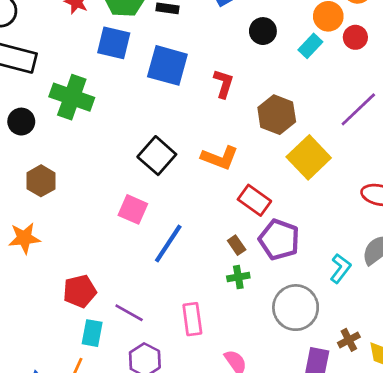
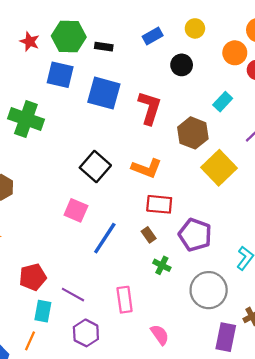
cyan rectangle: (310, 46) -> (223, 102), moved
red L-shape: (224, 84) -> (150, 108), size x1.4
red rectangle: (254, 200) -> (159, 204), moved, turned -30
brown rectangle: (237, 245) -> (149, 235), moved
green cross: (238, 277) -> (162, 265), turned 36

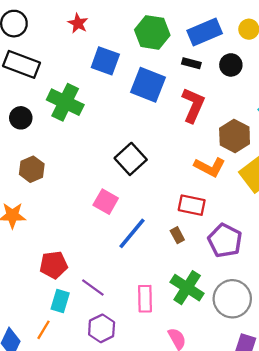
blue rectangle: (153, 36) -> (205, 32), size x1.6
green hexagon: (69, 37) -> (152, 32), moved
black rectangle: (104, 47) -> (191, 63), moved
orange L-shape: (147, 168) -> (210, 167), moved
green cross: (162, 265) -> (187, 288), moved, size x1.8

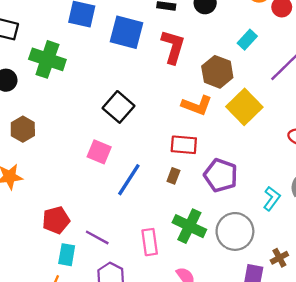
brown rectangle: (177, 235) -> (173, 176), turned 56

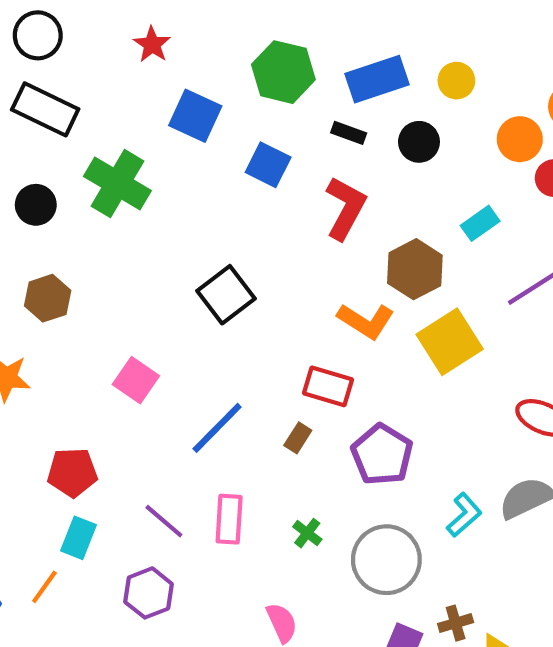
blue square: (126, 32) -> (268, 165), size x0.7
pink square: (99, 152) -> (136, 380), moved
green cross: (189, 226) -> (307, 533), size x0.5
purple line: (97, 237) -> (164, 521), moved
pink rectangle: (150, 242) -> (229, 519), moved

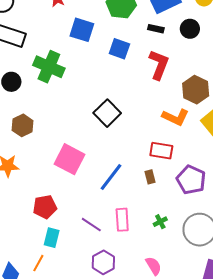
pink square: (136, 380) -> (69, 159), size x1.4
brown rectangle: (298, 438) -> (150, 177), turned -40
green cross: (307, 533) -> (160, 222), turned 32
purple hexagon: (149, 593) -> (103, 262), moved

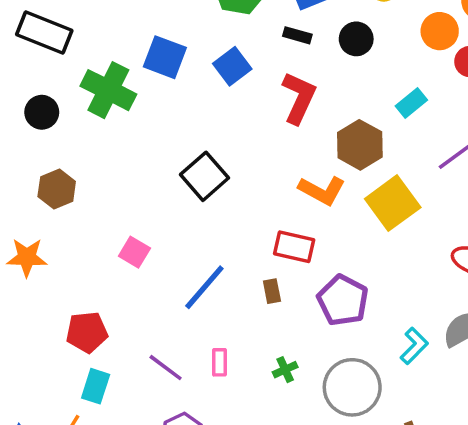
blue square: (82, 30) -> (165, 57), moved
blue square: (119, 49) -> (232, 66), turned 30
pink square: (69, 159) -> (134, 252), size x0.6
pink rectangle: (122, 220) -> (219, 362), size x0.7

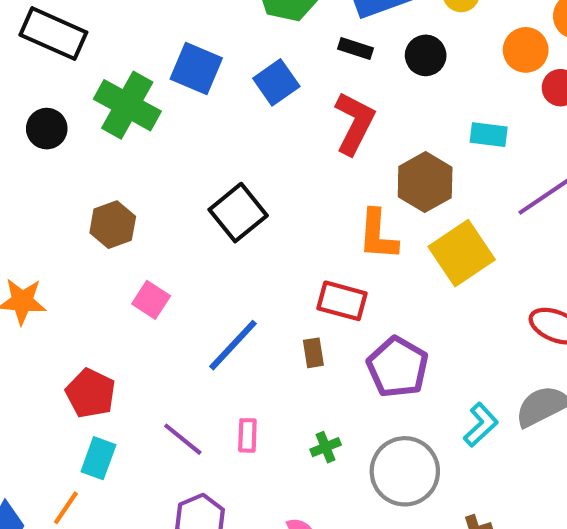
cyan rectangle: (411, 103) -> (489, 135), turned 44
brown hexagon: (57, 189) -> (113, 225), moved
orange L-shape: (322, 190) -> (378, 235), turned 63
red pentagon: (87, 332) -> (91, 393), turned 30

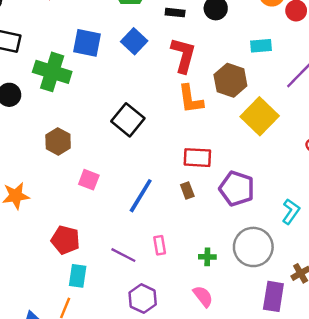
orange L-shape: (378, 235) -> (191, 99), moved
green cross: (326, 447) -> (207, 257), moved, turned 35

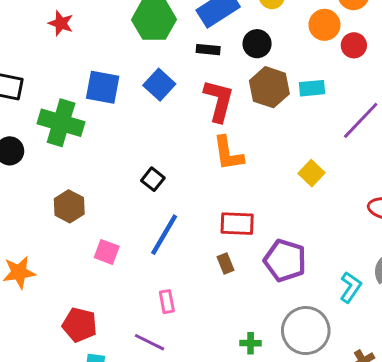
brown hexagon: (230, 80) -> (269, 87), moved
yellow square: (260, 116) -> (311, 173), size x0.6
black square: (128, 120) -> (153, 179), size x0.6
blue line: (141, 196) -> (164, 235), moved
pink rectangle: (160, 245) -> (167, 302), moved

